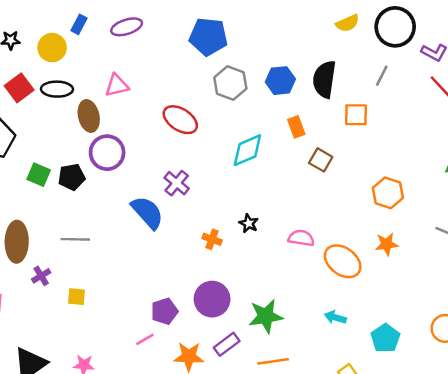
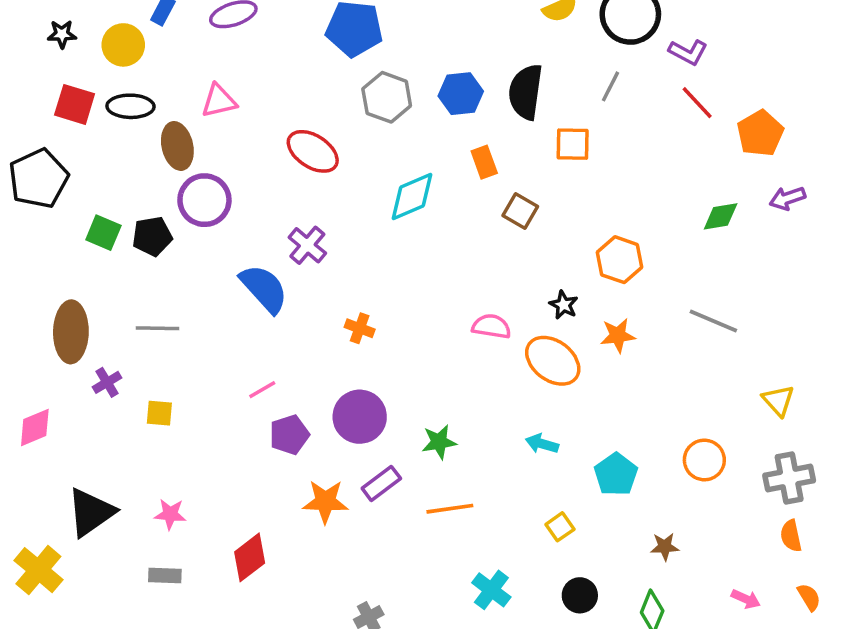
red square: (19, 88) -> (75, 104), turned -36
black star: (249, 223) -> (564, 305), moved
green star: (266, 316) -> (439, 442), size x0.7
pink line: (145, 339) -> (262, 390), moved

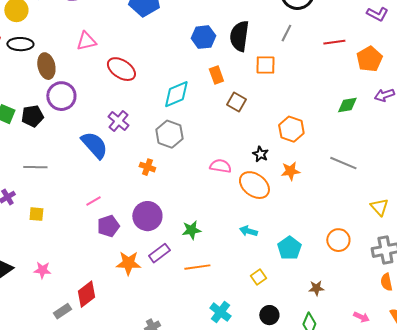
purple L-shape: (688, 52) -> (377, 14), moved
gray hexagon: (387, 97) -> (169, 134), moved
pink triangle: (219, 101) -> (86, 41), moved
red line: (697, 103) -> (334, 42), turned -55
gray rectangle: (165, 575) -> (62, 311), moved, turned -36

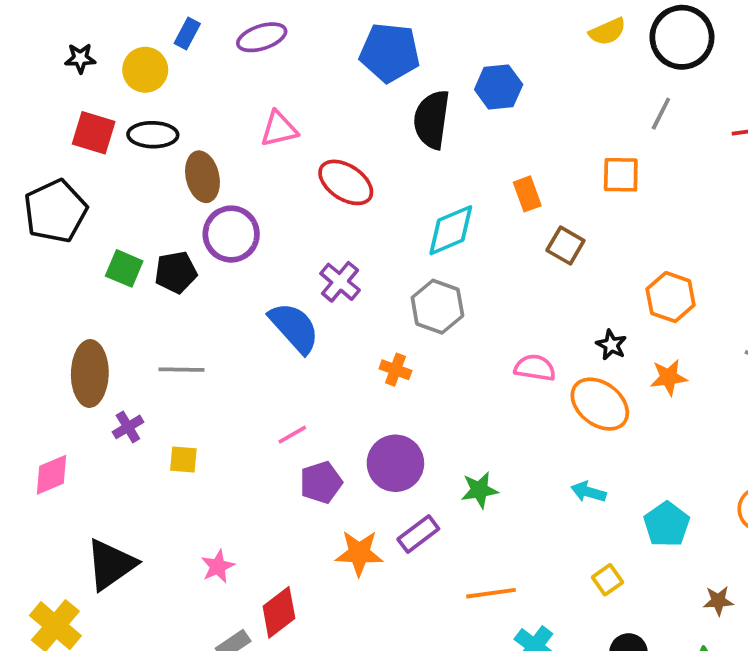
black semicircle: (239, 36) -> (432, 119), moved
blue hexagon: (203, 37) -> (499, 87), moved
orange line: (197, 267) -> (491, 593), moved
pink star: (42, 270) -> (218, 566), moved, turned -30

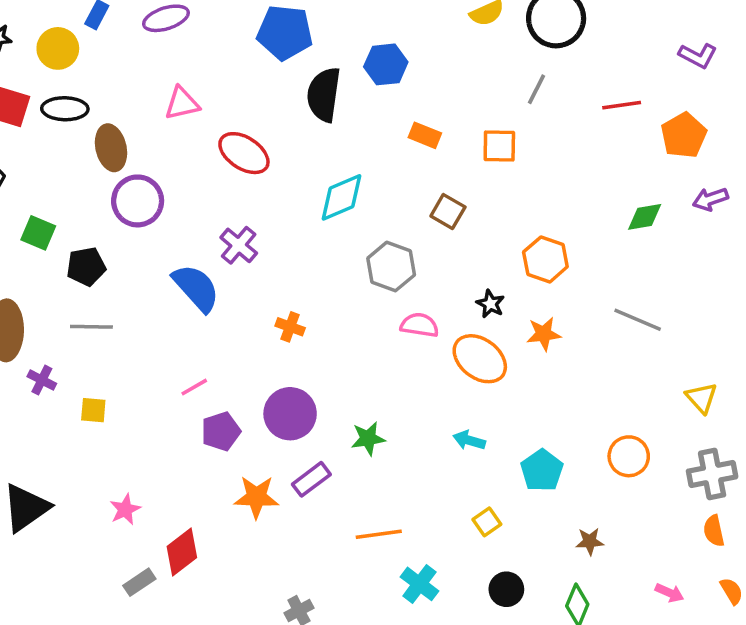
orange rectangle: (527, 194) -> (425, 135), moved, turned -48
black pentagon: (176, 272) -> (86, 267), moved
gray hexagon: (437, 307) -> (391, 267), moved
purple cross: (128, 427) -> (42, 380), turned -32

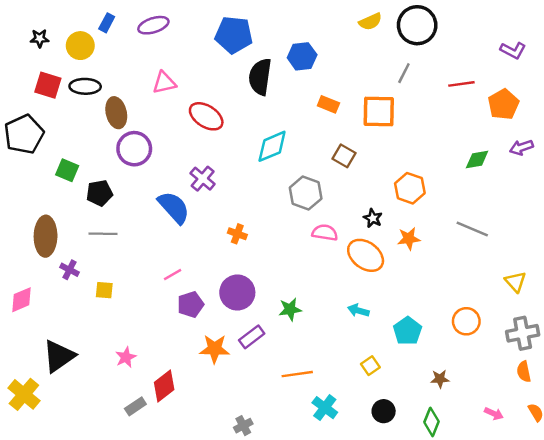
orange square: (499, 146) -> (379, 112), size x1.4

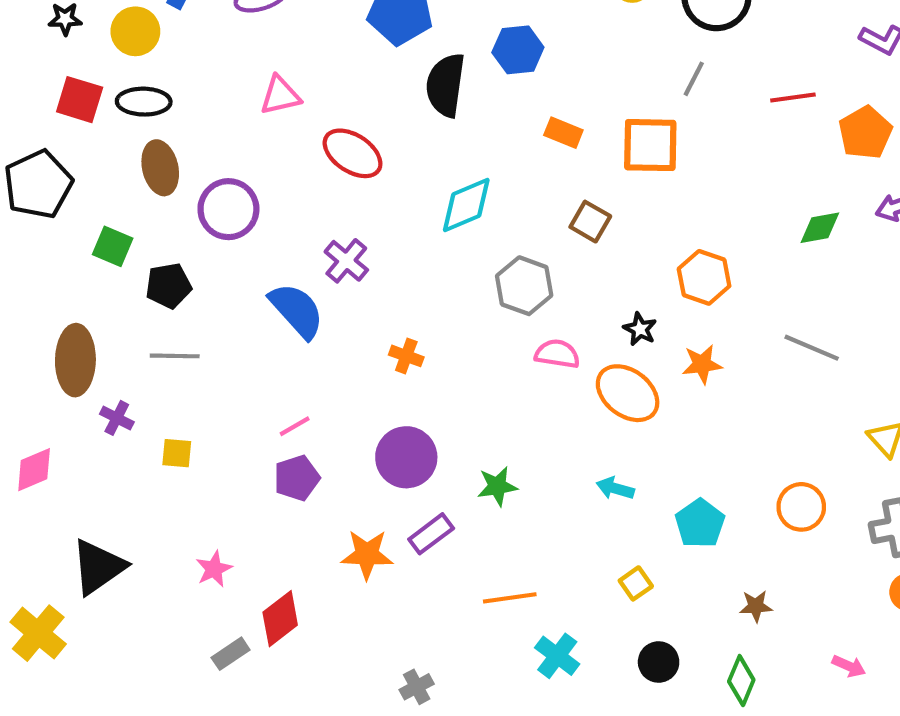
brown ellipse: (116, 113) -> (160, 168), moved
purple pentagon: (191, 304) -> (297, 478), moved

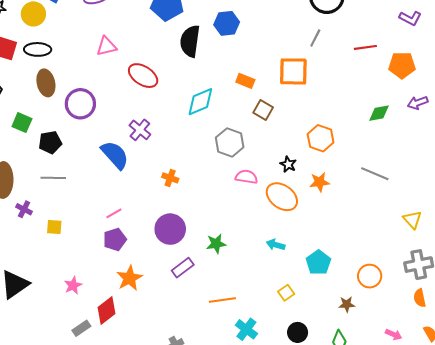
orange rectangle: (563, 133) -> (245, 81), moved
orange pentagon: (865, 133) -> (402, 65), turned 30
orange circle: (801, 507) -> (370, 276), moved
orange star: (367, 554) -> (129, 278), moved, turned -30

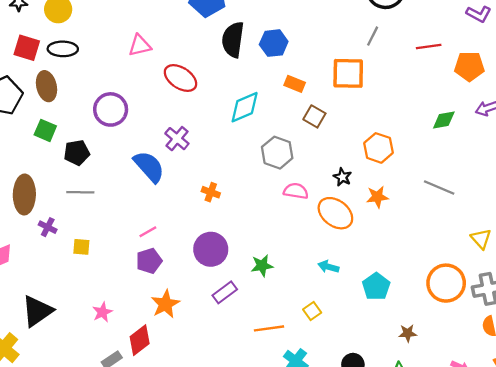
blue hexagon: (227, 23) -> (274, 43), moved
brown ellipse: (46, 83) -> (47, 86), moved
orange circle: (370, 276) -> (446, 283), moved, size x1.4
yellow square: (286, 293) -> (312, 311), moved

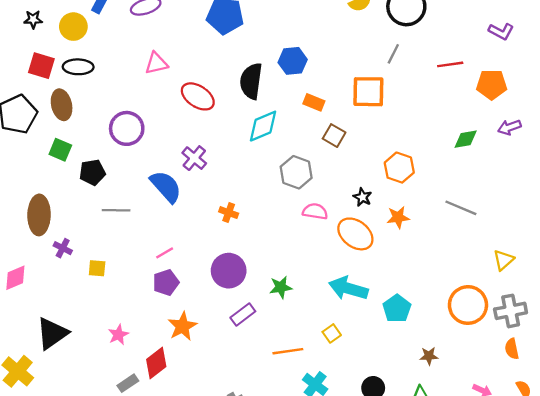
black semicircle: (233, 40) -> (251, 81), moved
gray line: (80, 192) -> (116, 210), moved
yellow triangle: (481, 239) -> (504, 260), turned 30
cyan arrow: (328, 267) -> (348, 288), size x1.8

